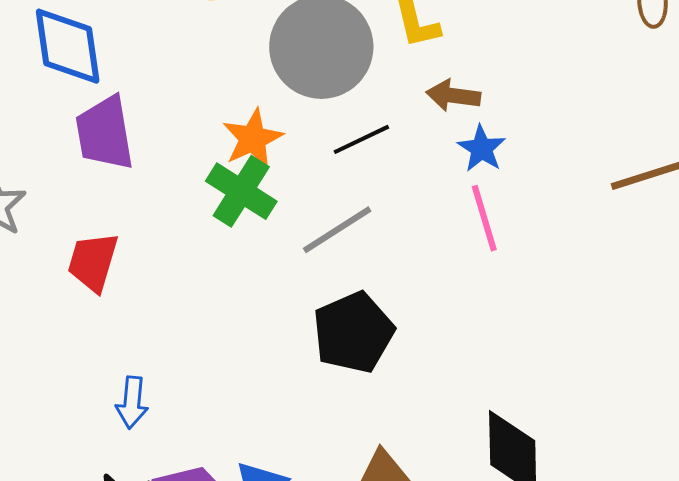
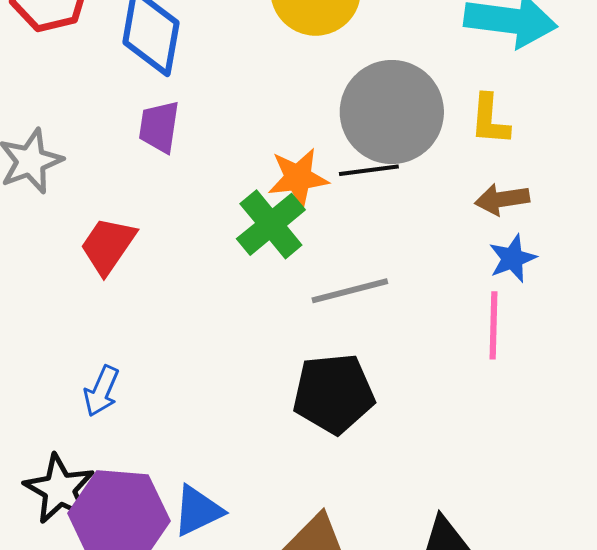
brown arrow: (453, 95) -> (502, 199), turned -34
purple trapezoid: (105, 133) -> (159, 127), size x0.7
black line: (361, 139) -> (369, 170), moved

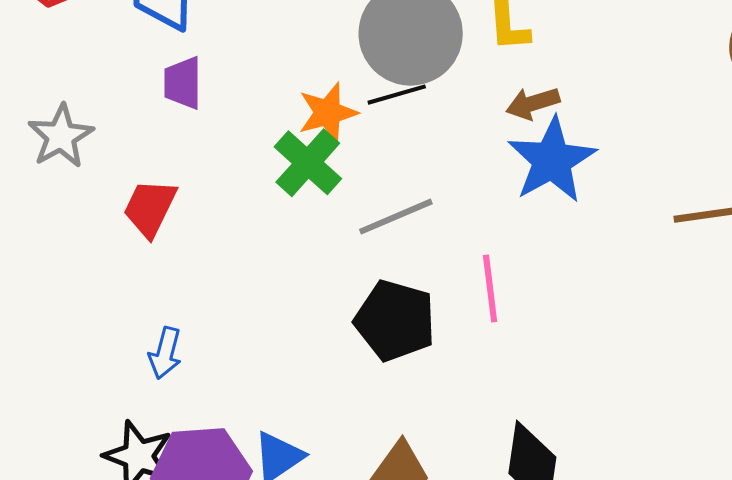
blue star: (512, 258) -> (552, 160), size x1.8
pink line: (493, 325) -> (490, 288), moved
black pentagon: (334, 393) -> (395, 321), turned 30

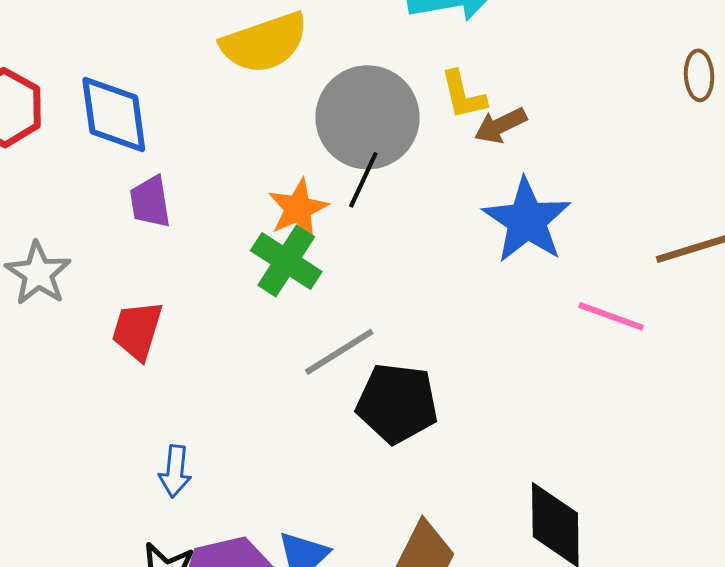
black line: (397, 95) -> (363, 180), turned -40
brown arrow: (533, 103) -> (500, 125), moved
gray line: (396, 217) -> (339, 352), moved
pink line: (490, 288) -> (611, 316), moved, turned -54

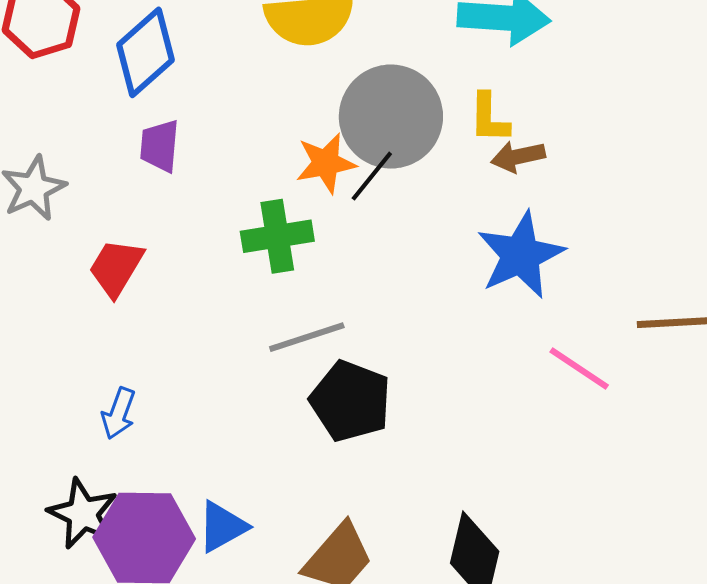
blue diamond: (114, 114) -> (146, 52), turned 42
orange star: (298, 208) -> (326, 163), moved
green cross: (286, 261) -> (277, 236), turned 34

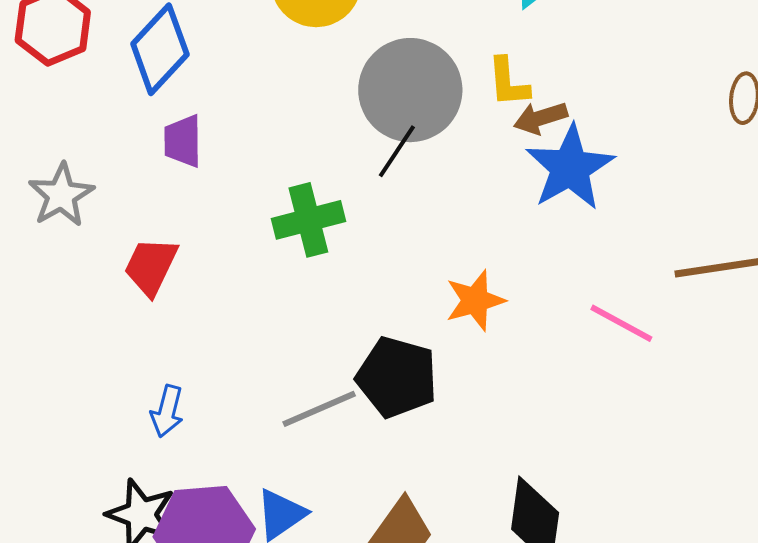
orange star: (326, 163) -> (475, 300), moved
blue star: (521, 255) -> (570, 168), moved
gray line: (307, 337) -> (319, 409), moved

